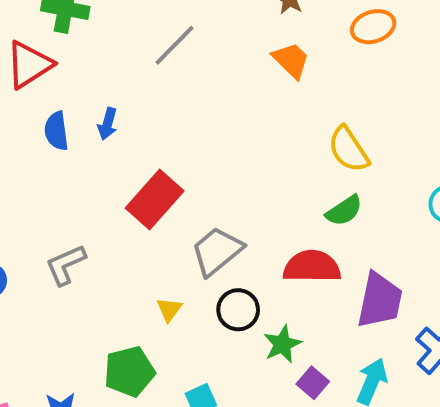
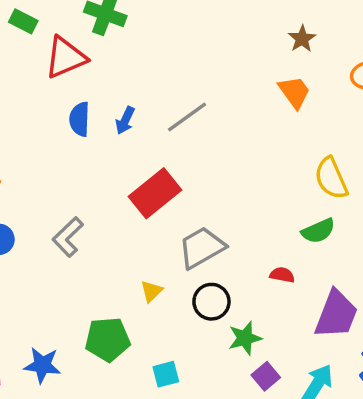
gray line: (175, 45) -> (187, 117), moved
gray L-shape: (66, 265) -> (68, 237), turned -30
red semicircle: (312, 267) -> (282, 275), size x0.5

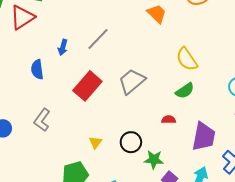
blue semicircle: (80, 119) -> (37, 69), moved
gray trapezoid: (202, 248) -> (132, 81), moved
green star: (245, 338) -> (154, 160), turned 30

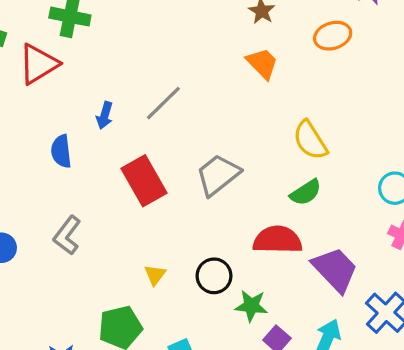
red rectangle: (87, 86) -> (144, 181), turned -72
red semicircle: (169, 120) -> (278, 240), size x2.0
purple trapezoid: (204, 137) -> (335, 270), turned -56

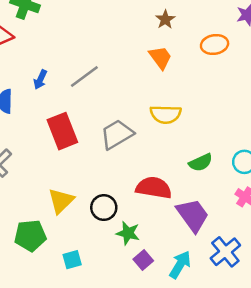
yellow semicircle: (310, 140) -> (166, 114), moved, turned -64
green semicircle: (306, 192) -> (201, 163), moved
yellow triangle: (155, 275) -> (61, 201), size x1.6

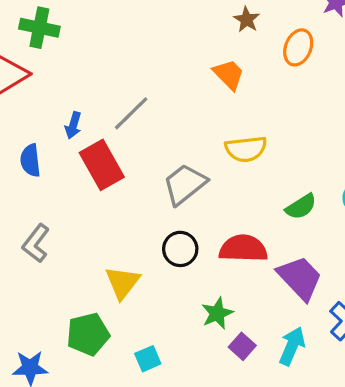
brown star: (165, 19) -> (247, 20), moved
orange ellipse: (215, 44) -> (298, 47), turned -50
red rectangle: (62, 131) -> (102, 165), moved
black circle: (104, 208) -> (180, 249), moved
green star: (128, 233) -> (217, 313), turned -30

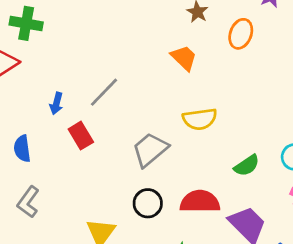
blue semicircle: (30, 160) -> (22, 149), moved
red rectangle: (102, 165) -> (81, 136), size x0.7

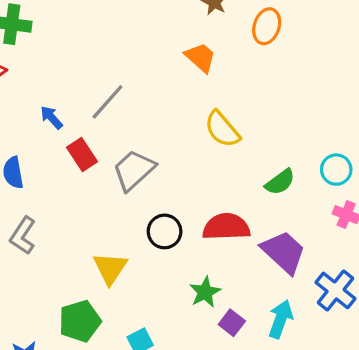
blue arrow: (56, 103) -> (51, 118), turned 125
yellow semicircle: (200, 119) -> (222, 129), turned 60
gray trapezoid: (150, 150) -> (134, 170), moved

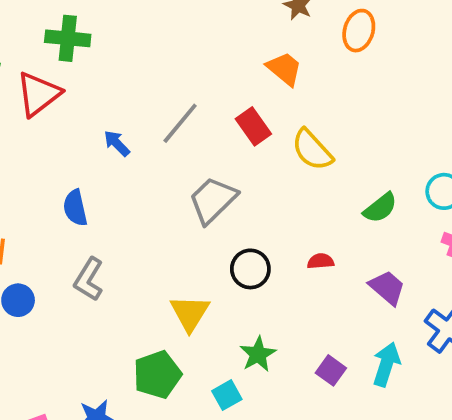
red rectangle: (82, 154) -> (253, 126), moved
red semicircle: (226, 227) -> (321, 261), size x0.5
purple trapezoid: (284, 252) -> (387, 288), size x0.7
green star: (205, 292) -> (258, 354), moved

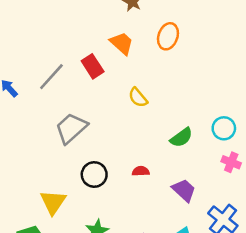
orange ellipse: (359, 31) -> (168, 36), moved
red rectangle: (253, 126) -> (93, 66), moved
yellow semicircle: (312, 150) -> (138, 98), size x0.7

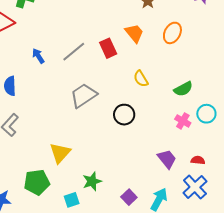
green semicircle: (181, 137) -> (183, 89), moved
pink cross: (231, 162) -> (183, 121), moved
red semicircle: (141, 171) -> (198, 160), moved
black circle: (94, 175) -> (124, 115), moved

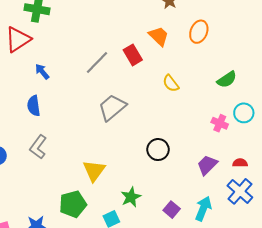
blue arrow: (38, 56) -> (42, 72), moved
green semicircle: (183, 89) -> (227, 80), moved
black circle: (124, 115) -> (158, 150), moved
purple trapezoid: (167, 159) -> (207, 165), turned -90

